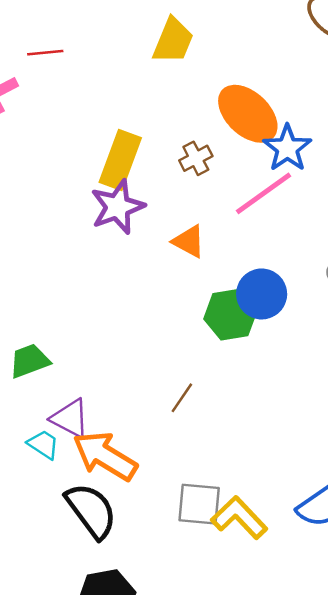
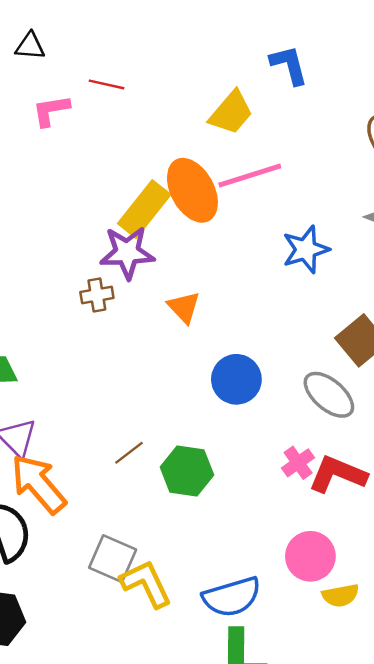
orange ellipse: (248, 114) -> (192, 190), moved
brown cross: (196, 158) -> (97, 295), moved
pink line: (264, 193) -> (250, 176), moved
green hexagon: (230, 315) -> (187, 471), moved

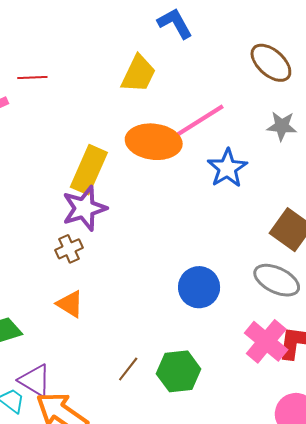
pink line: (250, 176) -> (200, 120), moved
orange ellipse: (192, 190) -> (154, 142), moved, turned -40
orange triangle: (184, 307) -> (70, 304), moved
pink cross: (298, 463) -> (266, 341), size x1.6

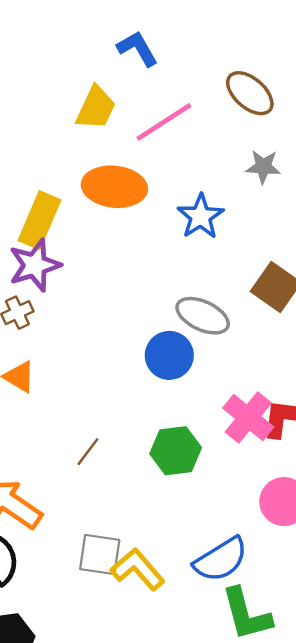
pink line: (200, 120) -> (164, 122), moved
gray ellipse: (277, 280) -> (203, 316), moved
green hexagon: (179, 371) -> (176, 451), moved

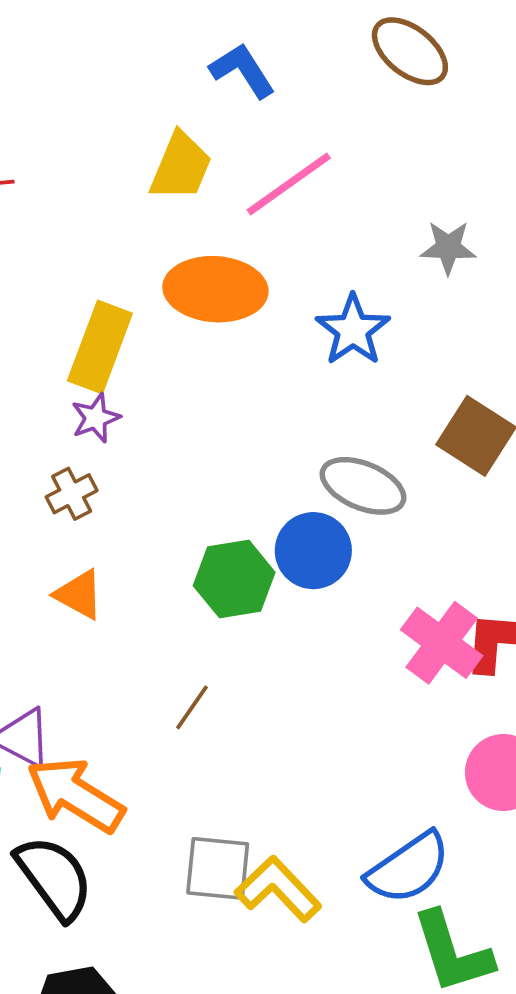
brown ellipse: (250, 93) -> (410, 51), moved
purple star: (35, 265) -> (96, 418), size x0.6
green hexagon: (176, 451) -> (234, 579), moved

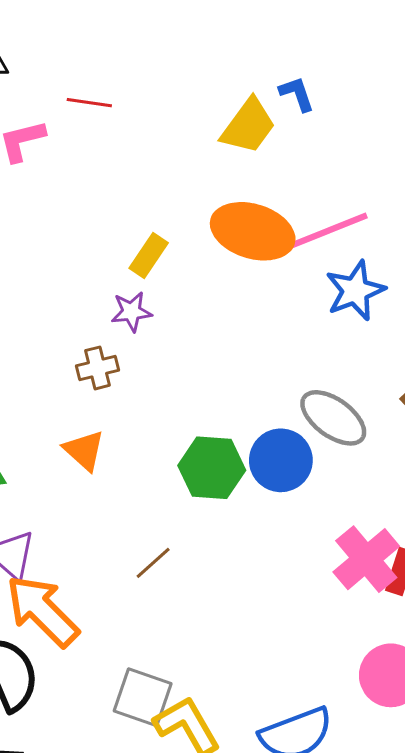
blue L-shape: (242, 70) -> (297, 94), moved, size x0.7
pink line: (289, 184) -> (329, 230), moved
yellow rectangle: (100, 347) -> (149, 255), size x0.6

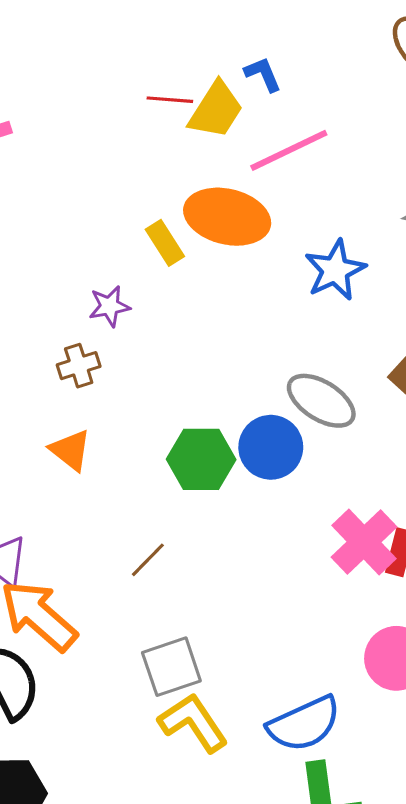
red line: (89, 103) -> (170, 100), moved
pink line: (329, 230) -> (289, 150), moved
yellow rectangle: (149, 255) -> (165, 243), moved, turned -63
gray square: (143, 697) -> (171, 667), moved, turned -34

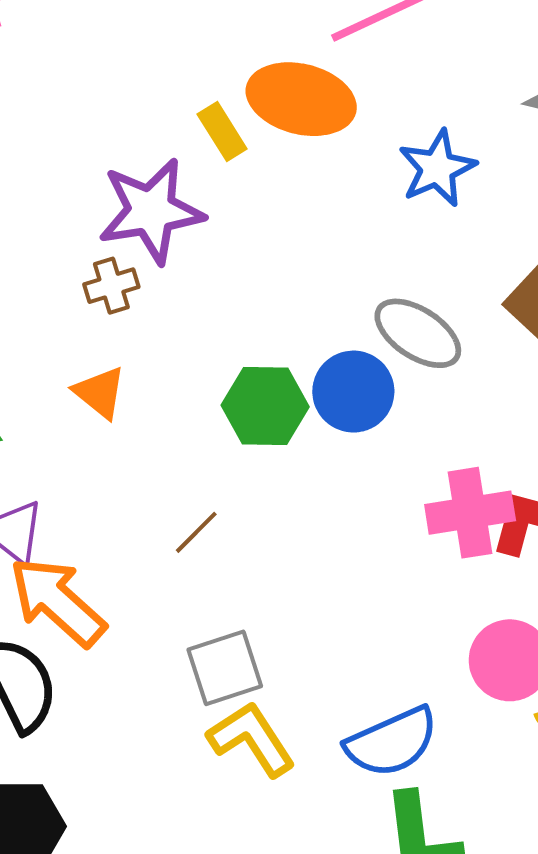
purple star: (109, 306) -> (151, 211), size x2.0
pink cross: (364, 542) -> (470, 513), turned 34

